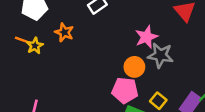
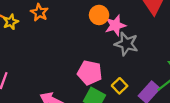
orange circle: (134, 67) -> (99, 15), moved

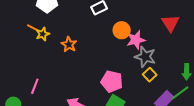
orange star: (39, 12) -> (69, 44), moved
yellow square: (120, 86) -> (150, 75), moved

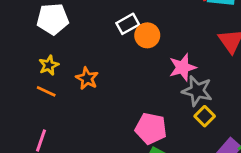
orange line: (34, 28) -> (46, 91), moved
orange circle: (122, 30) -> (147, 35), moved

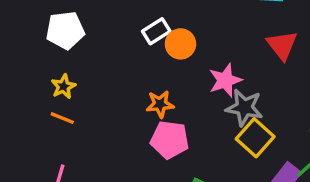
orange star: (87, 78) -> (160, 104), moved, turned -30
yellow square: (205, 116) -> (255, 138), size x1.5
pink pentagon: (151, 129) -> (170, 140), moved

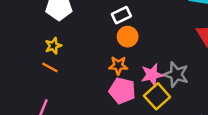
orange circle: (181, 44) -> (128, 37), moved
pink star: (225, 80) -> (152, 75), moved
yellow square: (255, 138) -> (157, 96), moved

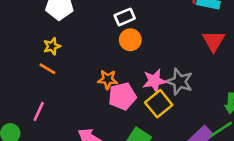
orange star: (118, 66) -> (108, 79), moved
pink pentagon: (122, 91) -> (122, 96), turned -30

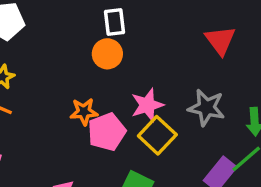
white rectangle: (125, 17) -> (114, 22), moved, turned -66
gray star: (179, 82) -> (206, 108), moved

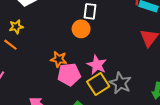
pink star: (147, 105) -> (97, 65), turned 30
gray star: (206, 108) -> (120, 83), moved

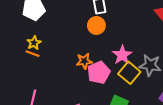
orange line: (10, 45) -> (33, 54), moved
pink star: (97, 65) -> (122, 55), turned 30

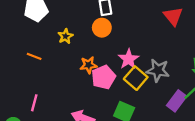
yellow star: (34, 43) -> (65, 36), moved

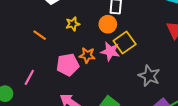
pink star: (129, 59) -> (110, 51), moved, turned 30
pink pentagon: (104, 77) -> (68, 65), moved
yellow square: (136, 78) -> (125, 42), moved

